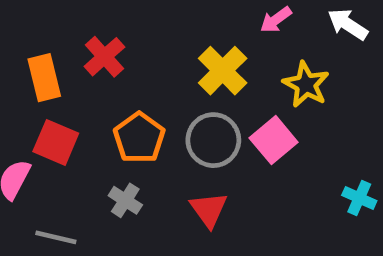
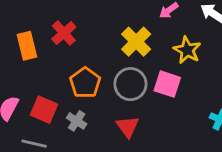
pink square: (274, 140) -> (167, 84), turned -32
red square: (56, 142) -> (44, 110), moved

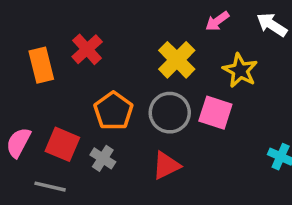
red triangle: (128, 127) -> (166, 165), turned 40

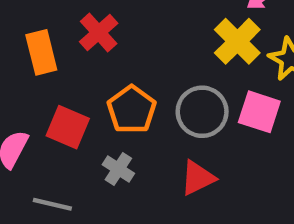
yellow cross: (177, 60) -> (237, 41), moved
red square: (62, 144) -> (68, 127), moved

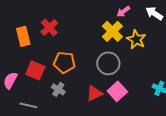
orange pentagon: (132, 110) -> (64, 62), turned -30
gray circle: (202, 112) -> (108, 63), moved
pink square: (259, 112) -> (117, 91), moved, turned 30

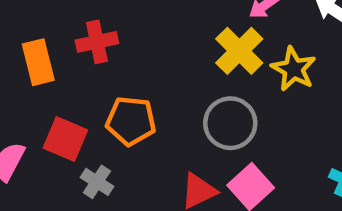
red cross: (49, 27) -> (97, 42), turned 30
gray cross: (58, 89) -> (97, 182), moved

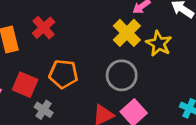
red cross: (97, 42) -> (44, 28), turned -30

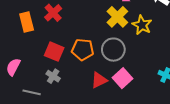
orange pentagon: (63, 74) -> (83, 50), moved
red square: (25, 85) -> (54, 52), moved

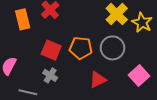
pink square: (123, 78) -> (139, 75), moved

